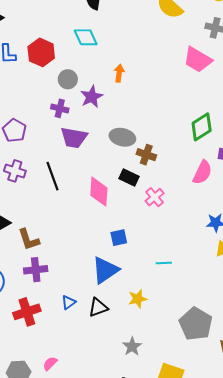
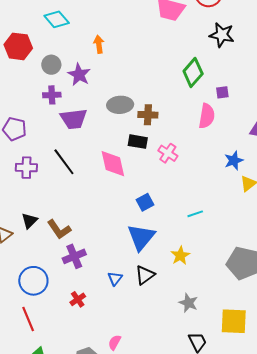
red cross: (27, 312) -> (78, 299), size x0.6

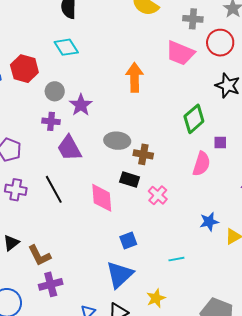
orange arrow: (99, 44) -> (135, 77), moved, size x1.6
purple trapezoid: (74, 119) -> (69, 148), turned 60
blue star: (234, 160) -> (209, 222), moved

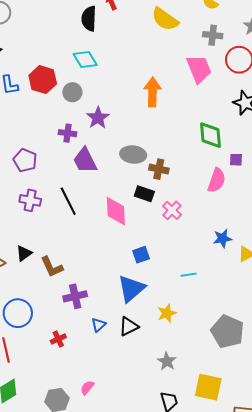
pink trapezoid: (180, 53) -> (199, 69), turned -136
gray circle: (55, 91) -> (72, 92), moved
green diamond: (194, 119) -> (211, 135), turned -56
purple cross: (51, 284) -> (75, 296), moved

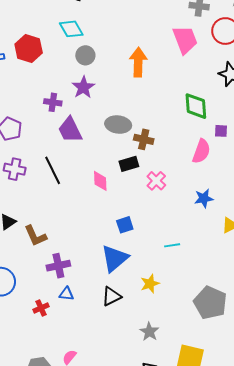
gray circle: (72, 92) -> (85, 55), moved
black rectangle: (144, 194) -> (129, 164), turned -36
pink diamond: (116, 211) -> (100, 181), size x0.7
blue star: (222, 238) -> (204, 198), moved
blue triangle: (99, 325) -> (66, 294), moved, turned 49

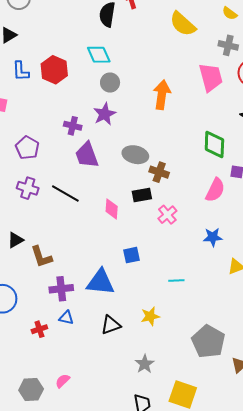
black line: (53, 170) -> (65, 193), turned -40
blue triangle: (115, 258) -> (100, 282), moved, turned 40

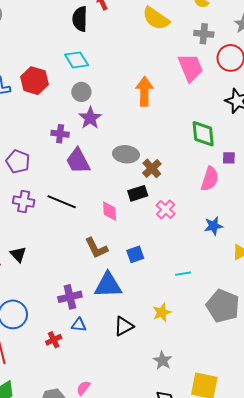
gray circle: (110, 83) -> (81, 92), moved
brown cross: (159, 172) -> (152, 168), turned 36
black triangle: (15, 240) -> (18, 254), turned -36
brown L-shape: (41, 257) -> (96, 248), moved
gray pentagon: (208, 341) -> (223, 306), moved

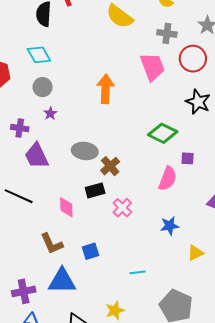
purple star: (90, 118) -> (50, 113), size x0.6
green diamond: (203, 134) -> (163, 133), turned -60

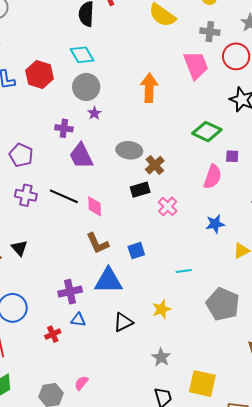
gray circle: (43, 87) -> (86, 87), size x1.4
pink diamond: (66, 207) -> (95, 206), moved

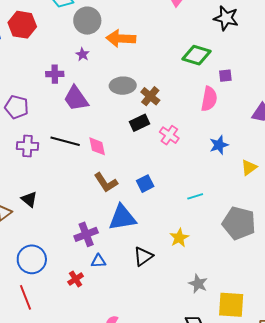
gray circle: (86, 87) -> (87, 21), moved
orange arrow: (149, 88) -> (121, 38), moved, turned -80
gray star: (161, 357) -> (198, 284), moved

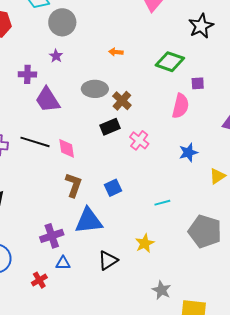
black star: (226, 18) -> (201, 26), turned 30
orange arrow: (121, 38) -> (116, 52), moved, size x0.5
brown L-shape: (106, 182) -> (74, 185), turned -130

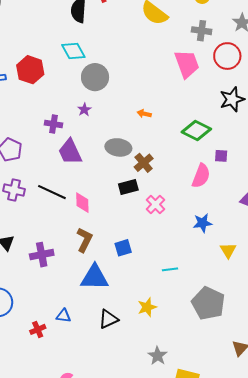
yellow triangle: (217, 176) -> (228, 250), turned -36
purple cross: (52, 236) -> (42, 255), moved

